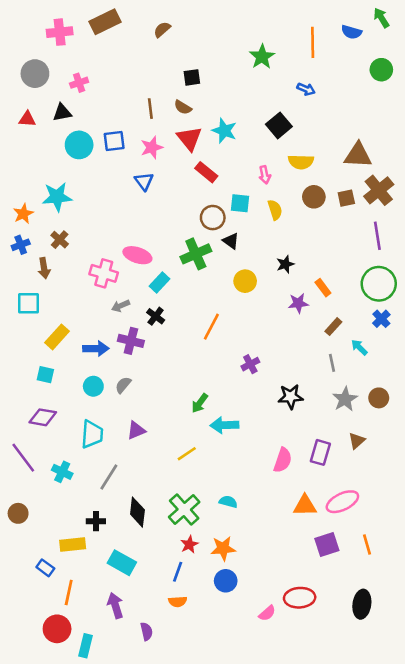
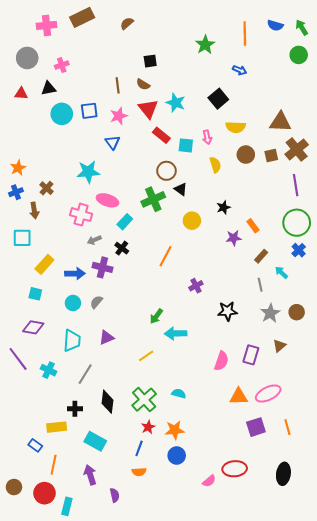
green arrow: (381, 18) -> (302, 27), moved
cyan star: (57, 197) -> (88, 172), moved
cyan square: (240, 203) -> (186, 145), moved
brown circle: (18, 513) -> (14, 487), moved

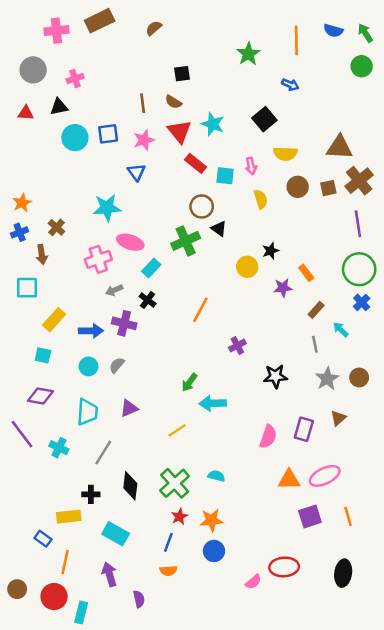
pink cross: (81, 215) -> (98, 259), turned -35
yellow circle: (192, 221) -> (247, 267), moved

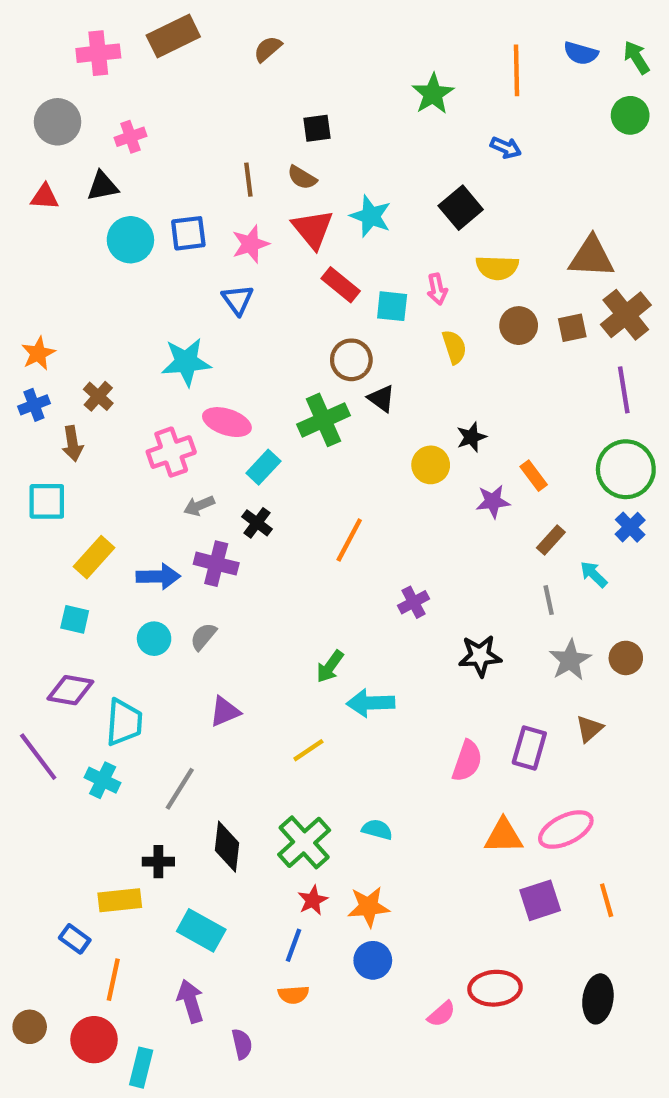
cyan trapezoid: (87, 412) -> (124, 722), moved

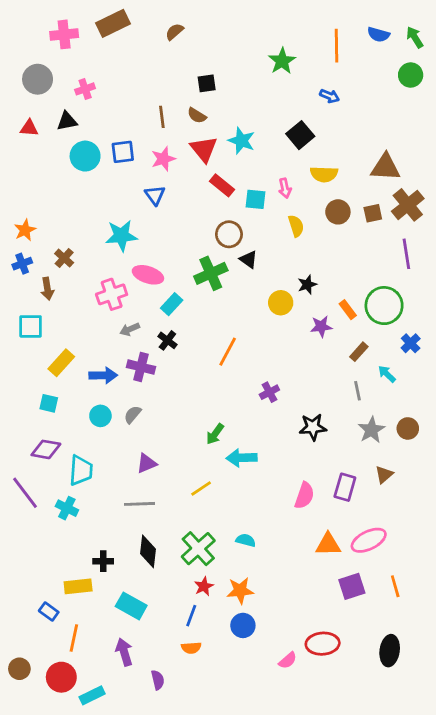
green circle: (626, 469) -> (384, 306), moved
gray line: (180, 789) -> (140, 504), moved, turned 56
cyan rectangle: (141, 1068) -> (92, 695), turned 50

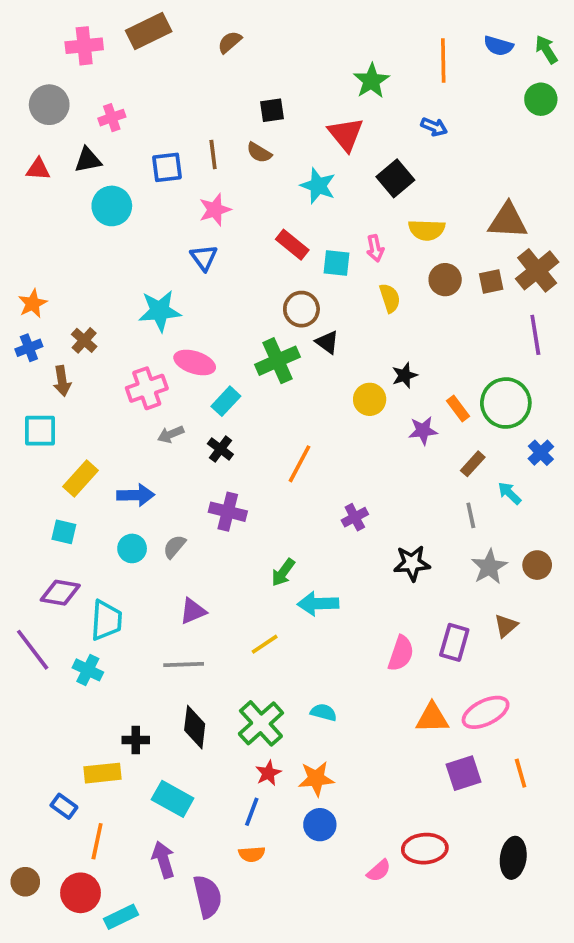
red triangle: (204, 149) -> (346, 134), moved
blue square: (123, 152) -> (167, 167), moved
purple cross: (141, 367) -> (228, 512), moved
purple semicircle: (158, 680) -> (208, 896), size x1.6

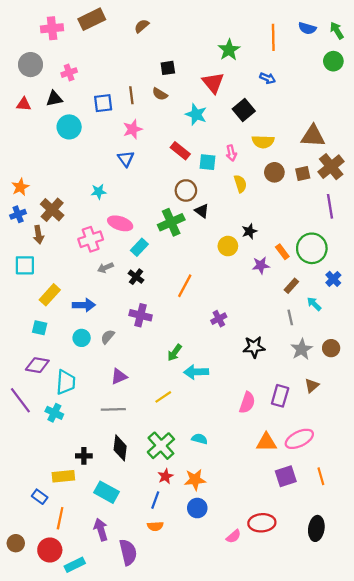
cyan star: (160, 311) -> (99, 192), size x0.6
brown cross: (84, 340) -> (52, 210), size x1.5

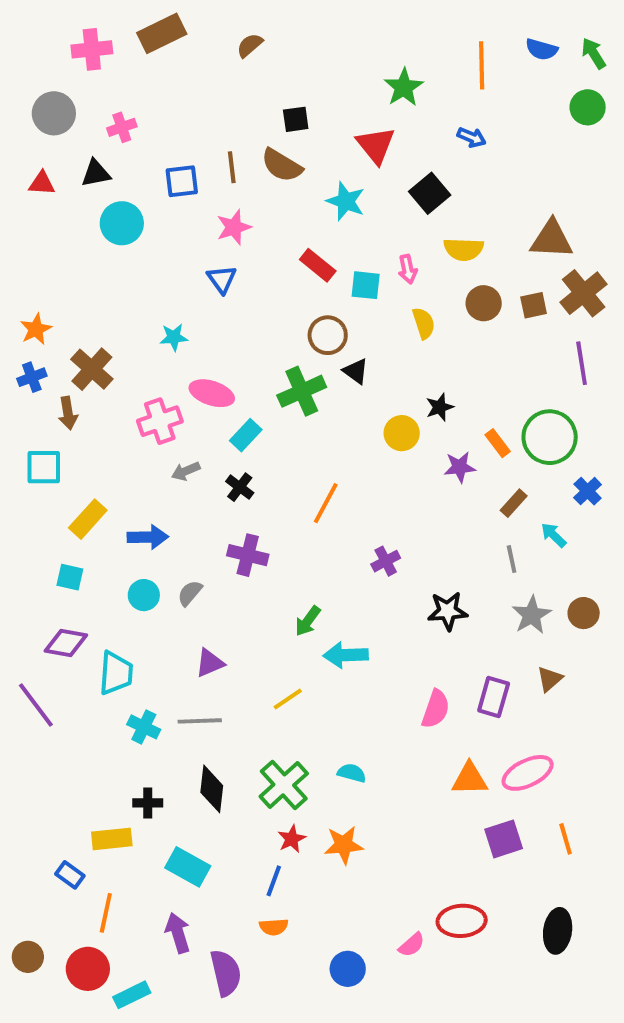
brown semicircle: (160, 94) -> (282, 165), size x1.5
cyan cross: (54, 413) -> (144, 727), moved
blue circle: (197, 508) -> (348, 969), moved

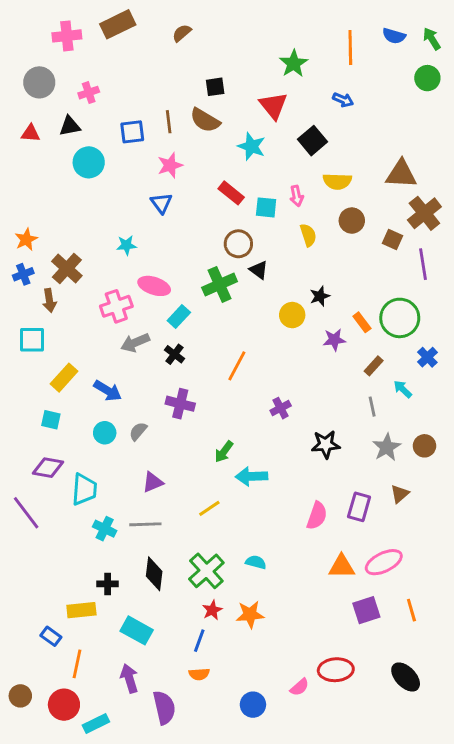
brown square: (534, 305) -> (393, 239), moved, turned 36
gray arrow: (186, 471) -> (135, 343), size x1.4
blue arrow: (148, 537) -> (108, 391), turned 32
black ellipse: (558, 931) -> (406, 677), turned -52

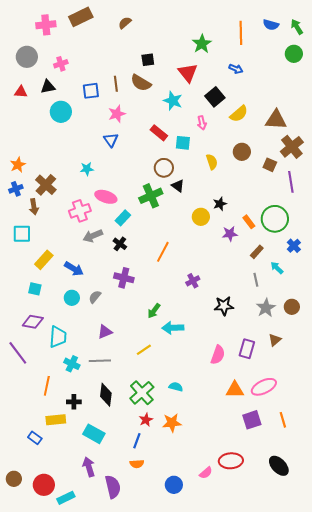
yellow semicircle: (337, 181) -> (239, 114), moved, turned -42
pink arrow: (297, 196) -> (202, 123), moved
orange line: (77, 664) -> (47, 386), moved

